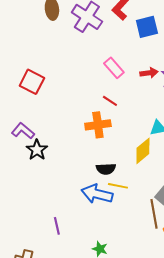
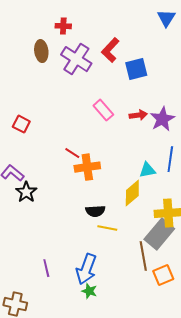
red square: (32, 82) -> (21, 124), size x0.7
red line: (110, 101) -> (72, 153), moved
blue arrow: (97, 194) -> (86, 269), moved, turned -84

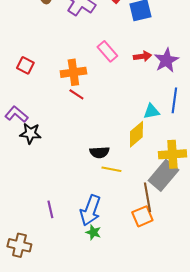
orange cross: (87, 167) -> (73, 72), moved
black star: (26, 192) -> (30, 133), turned -30
orange square: (163, 275) -> (142, 216), moved

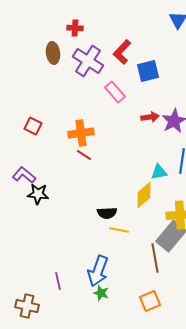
pink rectangle: (107, 51) -> (115, 92), moved
purple line: (50, 209) -> (58, 281), moved
orange square: (142, 216) -> (150, 301), moved

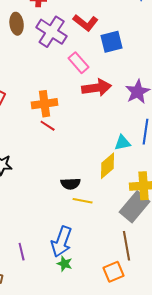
red L-shape: (122, 52) -> (86, 23), turned -95
red arrow: (150, 117) -> (97, 88), moved, size x1.6
brown line: (155, 258) -> (127, 246), moved

